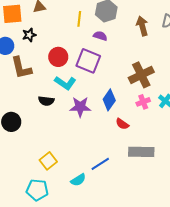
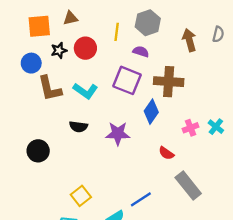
red circle: (58, 57) -> (85, 48), moved
brown cross: (141, 75) -> (169, 82), moved, turned 30
cyan L-shape: (65, 83) -> (85, 91), moved
blue diamond: (109, 100) -> (151, 112), moved
gray rectangle: (141, 152) -> (188, 185), turned 50

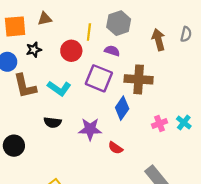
red circle: (85, 48) -> (71, 51), moved
red semicircle: (166, 153) -> (115, 148), moved

